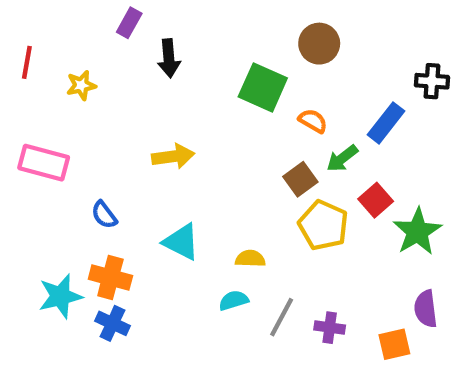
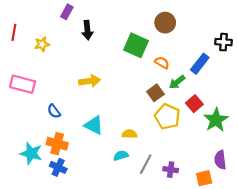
cyan star: (60, 296) -> (31, 153), turned 30

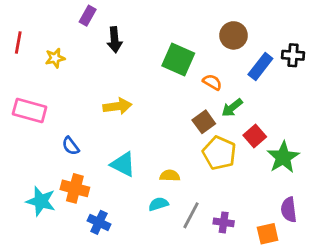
brown circle: (165, 23) -> (234, 35), moved
blue rectangle: (200, 64) -> (260, 67), moved
blue cross: (58, 167) -> (99, 222), moved

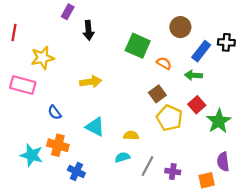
yellow star: (55, 58) -> (42, 58), moved, size x1.5
green arrow: (232, 108) -> (194, 75), moved, turned 42

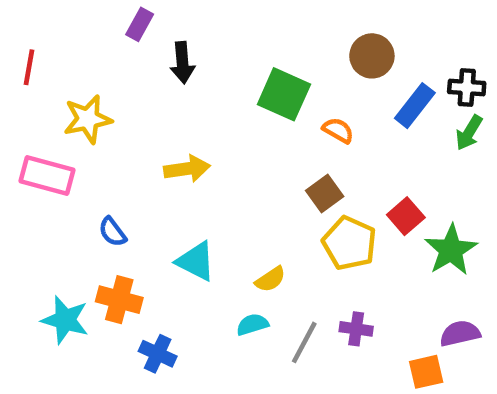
green arrow: (194, 75) -> (469, 133), moved, turned -63
yellow semicircle: (131, 135) -> (270, 279), turned 144
purple semicircle: (223, 162) -> (460, 333), turned 84
purple cross: (173, 172) -> (356, 329), moved

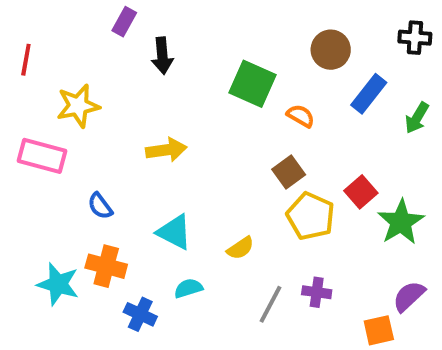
black cross: (467, 88) -> (415, 38), moved
cyan semicircle: (252, 324) -> (188, 288), moved
purple semicircle: (460, 333) -> (409, 296), turned -30

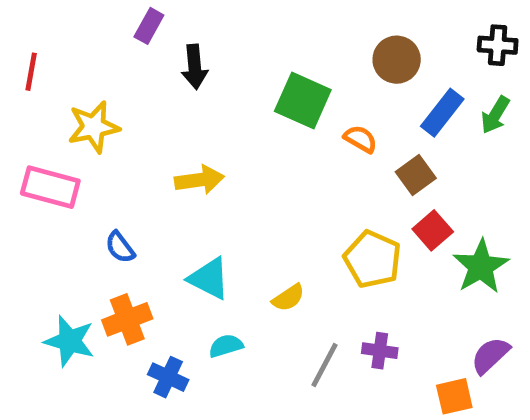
green arrow: (417, 118) -> (495, 115), moved
brown square: (289, 172) -> (416, 175), moved
orange cross: (106, 266) -> (127, 319), turned -36

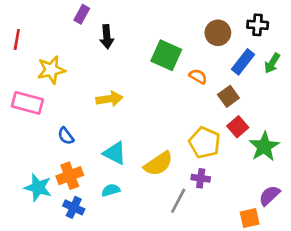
black cross: (498, 45) -> (258, 25), moved
yellow semicircle: (288, 298) -> (158, 164), size x1.6
cyan semicircle: (226, 346) -> (111, 190), moved
purple cross: (380, 351) -> (201, 178), moved
blue cross: (168, 377) -> (74, 207), moved

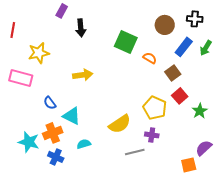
green star: (264, 147) -> (200, 111), size x0.7
cyan triangle: (115, 153) -> (72, 116), moved
gray line: (178, 201) -> (135, 152), turned 48

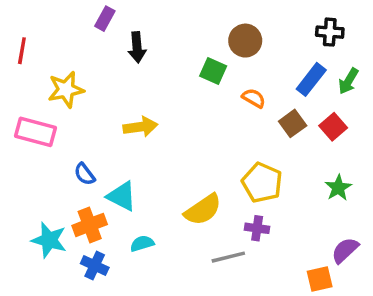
brown circle: (165, 25) -> (245, 41), moved
green square: (126, 42) -> (213, 71), size x0.7
red square: (180, 96) -> (333, 127), moved

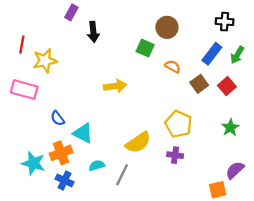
red line: (22, 51) -> (22, 45), moved
yellow arrow: (140, 127) -> (115, 86), moved
gray line: (228, 257) -> (122, 175), moved, turned -50

